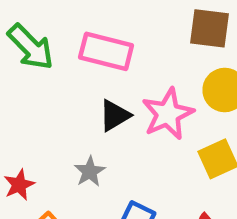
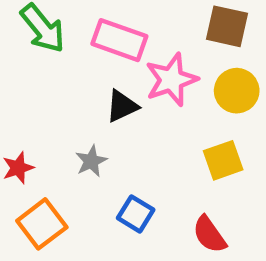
pink star: (168, 114) -> (171, 80), moved

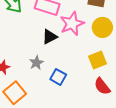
blue square: (136, 214) -> (58, 77), moved
red semicircle: (209, 234) -> (102, 86), moved

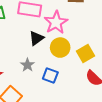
yellow circle: (102, 27) -> (60, 48), moved

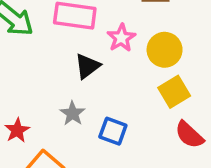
pink star: (56, 22) -> (121, 38), size x0.7
yellow circle: (60, 48) -> (165, 50), moved

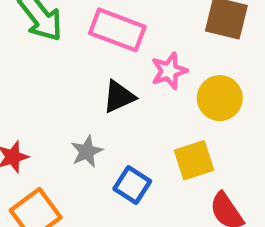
yellow square: (174, 92) -> (194, 160), moved

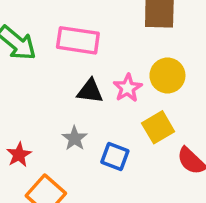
pink star: (169, 71) -> (128, 88), moved
black triangle: (119, 97) -> (90, 91), turned 44

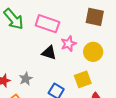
pink star: (128, 88) -> (68, 44), moved
gray star: (75, 138) -> (26, 79), moved

